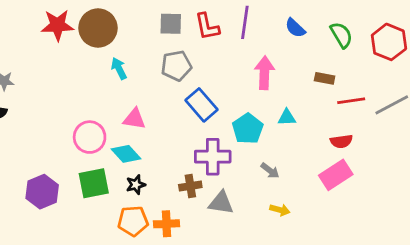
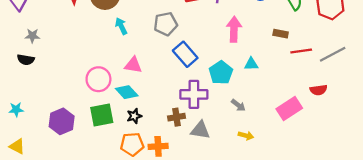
red semicircle: (341, 141) -> (319, 90), moved

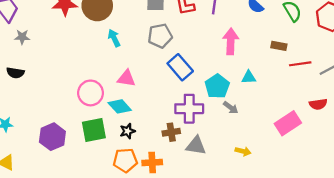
gray star: (32, 36) -> (22, 37), moved
gray arrow: (238, 105) -> (231, 108), moved

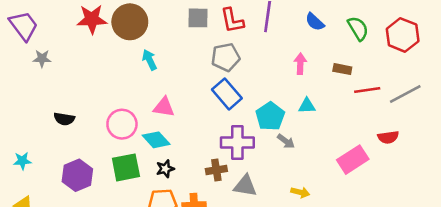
gray pentagon: (160, 36) -> (226, 57), moved
pink arrow: (231, 41) -> (300, 64), moved, size x0.7
black semicircle: (15, 73) -> (64, 119), moved

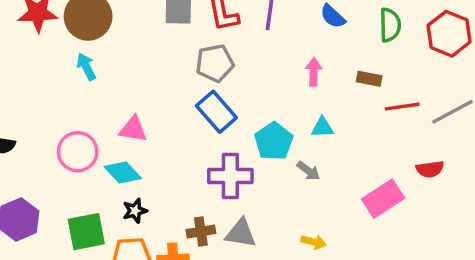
green semicircle: (358, 28) -> (390, 25), turned 30
cyan arrow: (150, 60) -> (86, 67), moved
gray arrow: (286, 141) -> (308, 171), moved
green square: (126, 167) -> (86, 232), moved
brown cross: (216, 170) -> (201, 232), moved

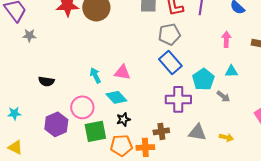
cyan arrow: (86, 67) -> (95, 75), moved
pink circle: (78, 152) -> (82, 107), moved
gray triangle: (241, 233) -> (197, 132), moved

